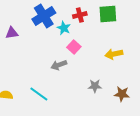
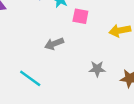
pink square: (74, 47) -> (80, 16), moved, turned -32

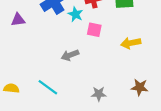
gray star: (97, 69) -> (99, 94), moved

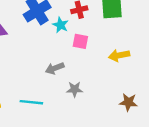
cyan line: (48, 87) -> (31, 102), turned -30
gray star: (99, 94) -> (75, 89), moved

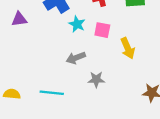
cyan star: (61, 25) -> (77, 24), moved
yellow arrow: (119, 55) -> (128, 48), moved, turned -102

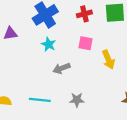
cyan star: (77, 24) -> (48, 44), moved
gray star: (96, 80) -> (77, 100), moved

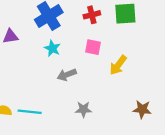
yellow arrow: (108, 60) -> (118, 65), turned 60
cyan line: (40, 100) -> (30, 112), moved

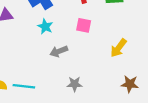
yellow arrow: (118, 65) -> (118, 48), moved

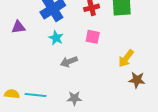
gray star: (75, 84) -> (74, 98), moved
brown star: (130, 84) -> (137, 80), moved

